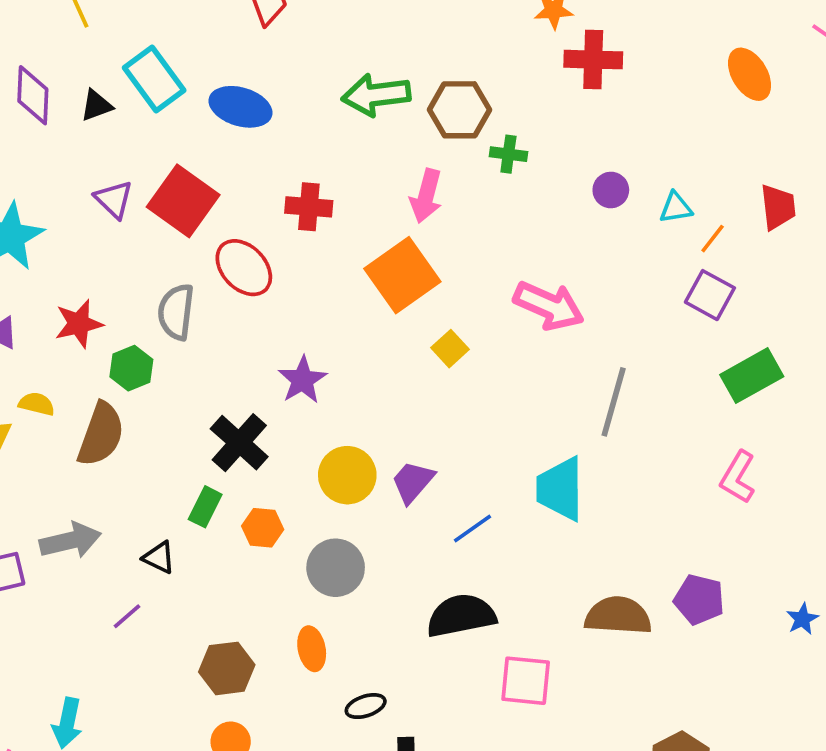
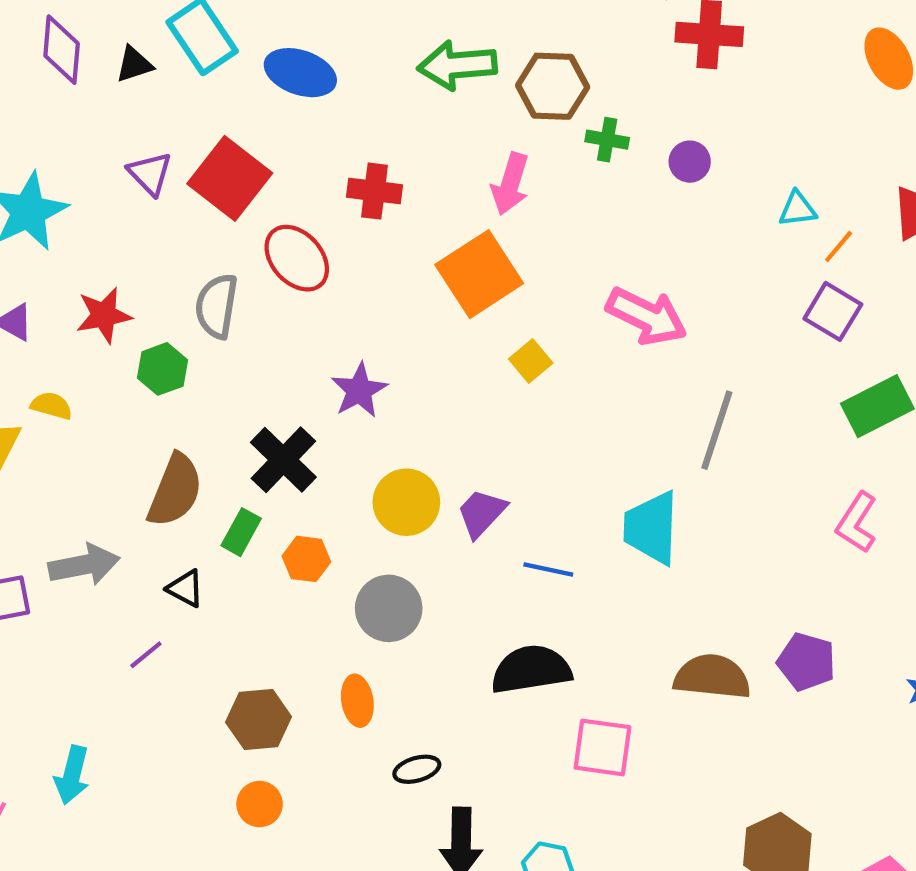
purple circle: (611, 190) -> (690, 162), moved
brown semicircle: (101, 434) -> (175, 490), moved
blue line: (473, 529) -> (548, 570), turned 45

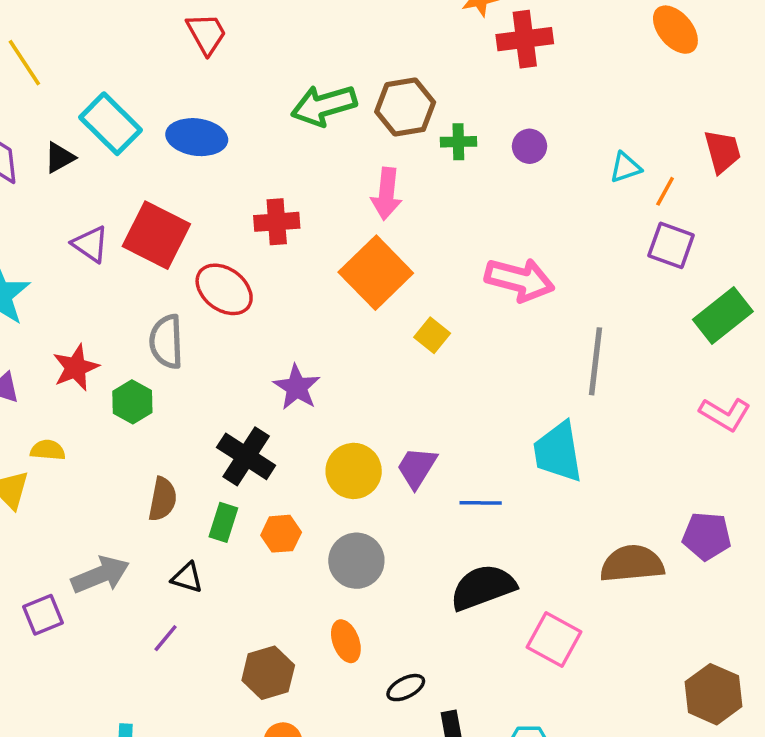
brown semicircle: (175, 490) -> (163, 499), size x0.7
pink L-shape: (857, 523) -> (725, 414), turned -81
pink square: (602, 747) -> (554, 639), turned 32

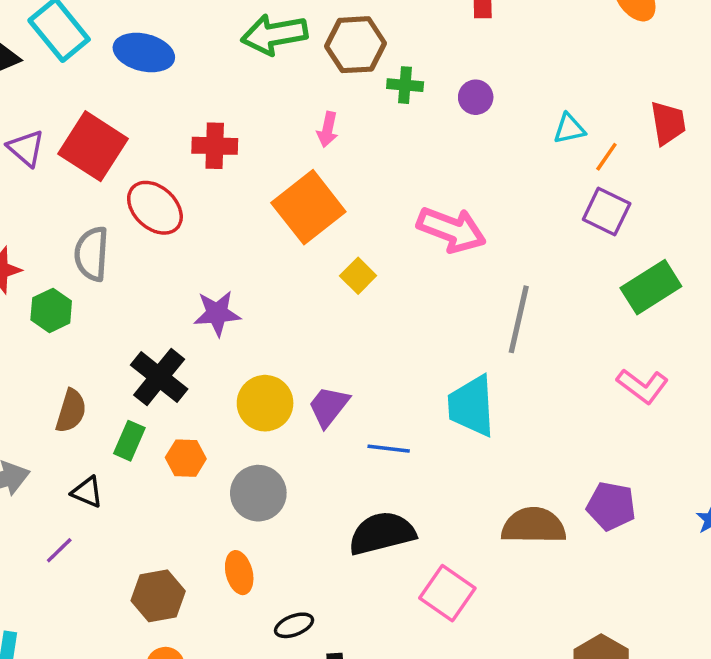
pink arrow: (387, 194) -> (328, 129), size x0.7
purple star: (297, 387) -> (217, 313), turned 30

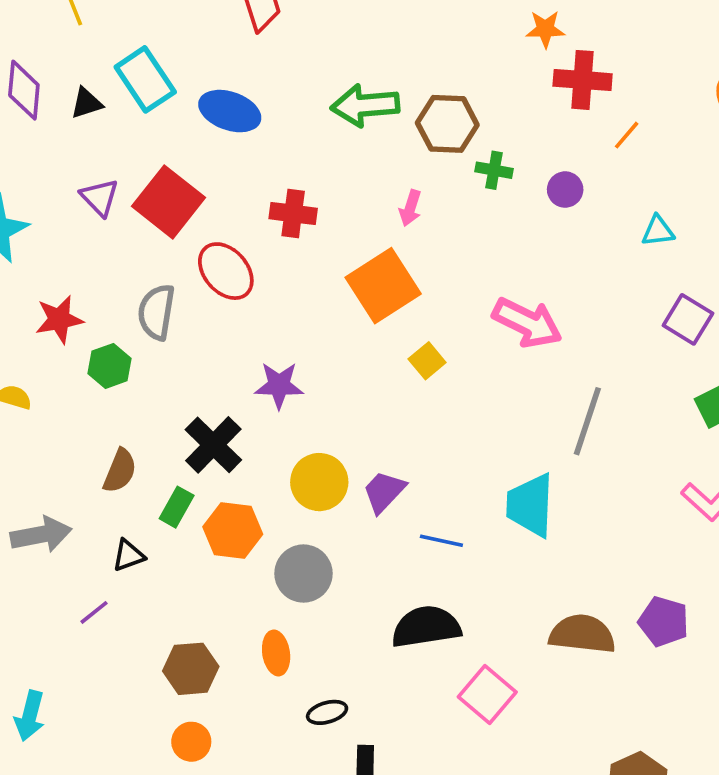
orange line: (606, 157) -> (627, 135), moved
orange hexagon: (186, 458) -> (233, 530), size x1.4
black triangle: (87, 492) -> (128, 555), turned -48

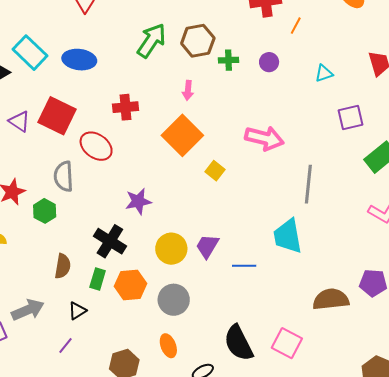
green arrow: (365, 105) -> (151, 40), turned 141
purple square: (688, 319) -> (350, 117), turned -32
black semicircle: (426, 627) -> (239, 343), moved, turned -96

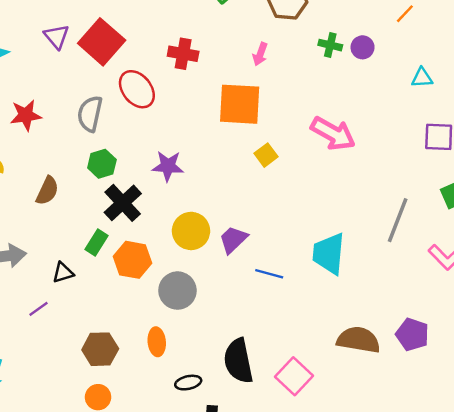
green cross: (228, 60) -> (330, 45), moved
orange square: (182, 135) -> (240, 104), turned 33
gray line: (308, 184) -> (398, 220), moved
green hexagon: (45, 211) -> (102, 164), moved
brown semicircle: (63, 266) -> (47, 191), moved

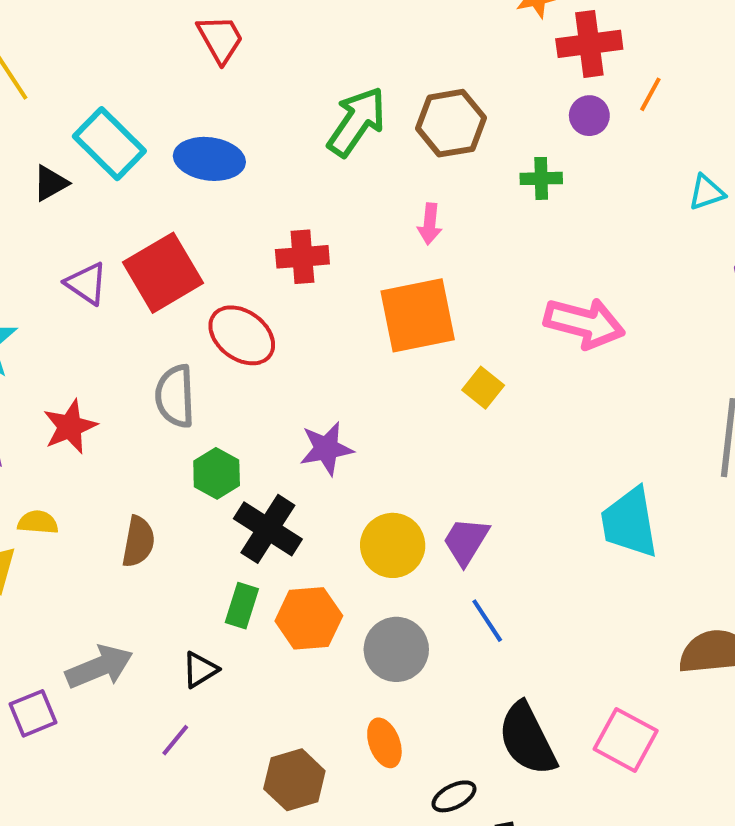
red square: (102, 42) -> (163, 273), turned 33
purple circle: (363, 47) -> (589, 116), moved
blue line: (269, 274) -> (487, 621), moved, turned 56

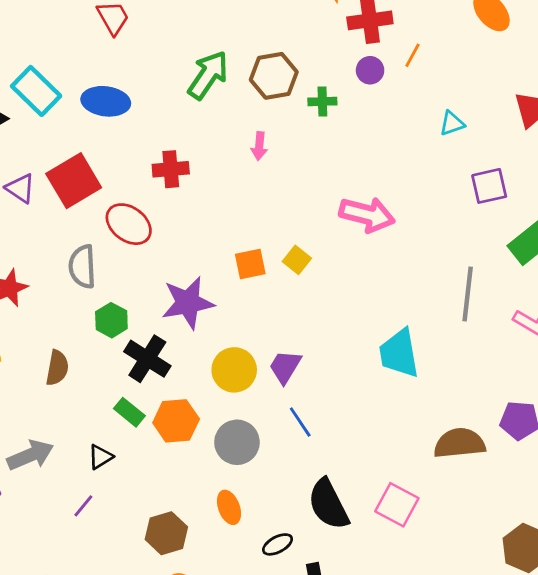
green cross: (541, 178) -> (322, 102), moved
orange square: (418, 315) -> (250, 264), moved, size x0.6
purple star: (326, 449) -> (188, 303), size x1.4
green rectangle: (242, 606) -> (129, 412), turned -68

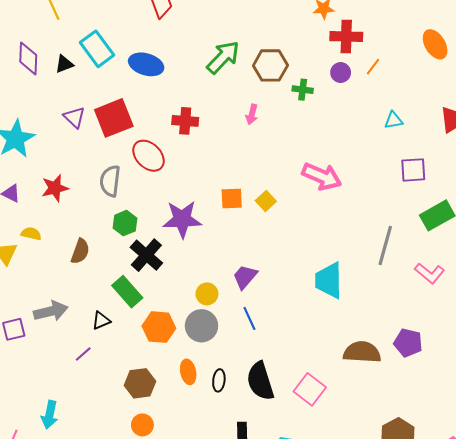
yellow circle: (234, 370) -> (207, 294), moved, size x0.7
green rectangle: (129, 412) -> (127, 292), size x1.4
orange hexagon: (176, 421) -> (159, 327), moved
black ellipse: (277, 544) -> (219, 380), moved, turned -65

